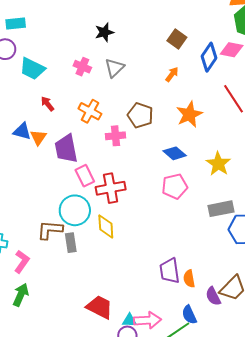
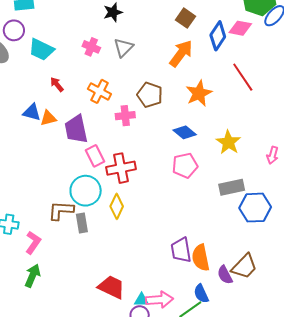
orange arrow: (172, 74) -> (181, 53), size x1.8
orange triangle: (38, 137) -> (48, 118), turned 42
yellow diamond: (106, 227) -> (117, 206), turned 30
orange semicircle: (189, 279) -> (201, 258), size x1.5

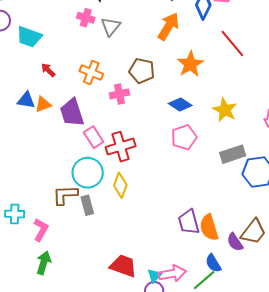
pink cross: (91, 47) -> (86, 18), moved
cyan triangle: (141, 300) -> (155, 276), turned -42

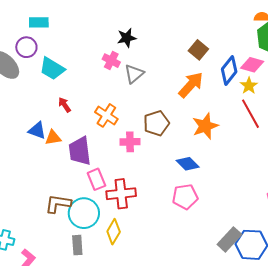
brown pentagon: (142, 71) -> (156, 123), turned 30
yellow star: (225, 110) -> (249, 86), moved, size x0.7
gray rectangle: (233, 154) -> (229, 239), moved, turned -40
brown L-shape: (65, 195) -> (58, 204), moved

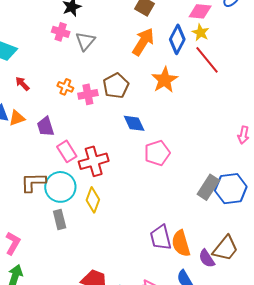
blue diamond: (229, 70) -> (177, 39), moved
orange cross: (106, 115) -> (65, 87), size x0.7
pink cross: (130, 142) -> (88, 94), moved
purple trapezoid: (80, 151) -> (46, 127), size x0.7
blue diamond: (188, 164) -> (134, 123), moved, turned 30

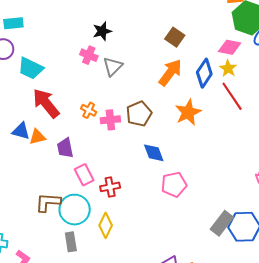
red arrow: (22, 84) -> (46, 103), size x2.0
red cross: (94, 161) -> (110, 187), size x0.7

